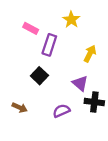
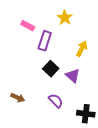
black square: (39, 76) -> (51, 69), moved
black cross: (94, 102) -> (86, 114), moved
purple semicircle: (61, 111) -> (56, 101), turned 70

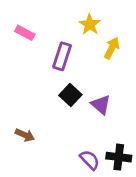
pink rectangle: (28, 26) -> (25, 33), moved
yellow arrow: (82, 49) -> (112, 48), moved
purple semicircle: (56, 101) -> (90, 160), moved

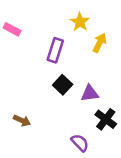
pink rectangle: (25, 33) -> (12, 29), moved
purple triangle: (101, 105) -> (90, 93), turned -48
black cross: (119, 157) -> (106, 119), moved, turned 30

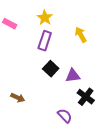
yellow star: (80, 22) -> (45, 18), moved
yellow arrow: (100, 43) -> (81, 35), turned -56

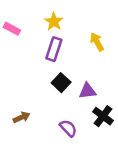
brown arrow: (18, 98) -> (22, 117), turned -48
purple semicircle: (65, 116) -> (68, 128), moved

